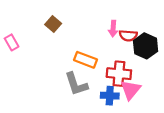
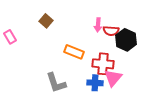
gray L-shape: (76, 84) -> (56, 83), moved

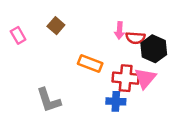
pink rectangle: (10, 37) -> (18, 35), moved
pink triangle: (113, 78) -> (145, 78), moved
gray L-shape: (56, 83) -> (49, 100), moved

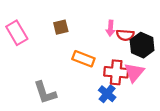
brown square: (56, 26) -> (61, 27), moved, turned 35
pink rectangle: (18, 35) -> (17, 33), size x1.5
blue cross: (116, 101) -> (107, 94), turned 36

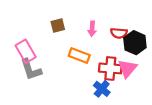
pink arrow: (110, 28) -> (92, 29), moved
pink rectangle: (17, 33) -> (26, 51), moved
gray L-shape: (45, 93) -> (31, 69), moved

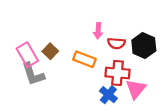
brown square: (58, 26) -> (50, 51), moved, turned -32
red semicircle: (119, 33) -> (116, 43), moved
pink triangle: (127, 68) -> (136, 89), moved

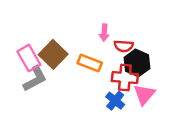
black hexagon: (144, 46) -> (137, 63), moved
brown square: (50, 51) -> (53, 54), size x1.6
gray L-shape: (33, 74) -> (35, 79), turned -100

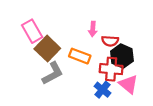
pink rectangle: (29, 58) -> (32, 31), moved
gray L-shape: (35, 79) -> (53, 73), moved
pink triangle: (144, 95) -> (128, 84), turned -30

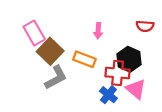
red semicircle: (110, 41) -> (145, 26), moved

